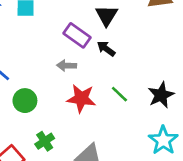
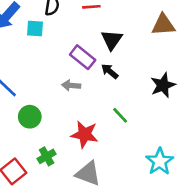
black star: (161, 95) -> (163, 85), moved
red star: (81, 98) -> (85, 134), moved

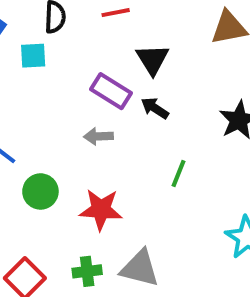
green line: (120, 115) -> (179, 174), turned 72
red star: (85, 134) -> (101, 210), moved
green cross: (47, 156) -> (87, 271), moved, turned 30

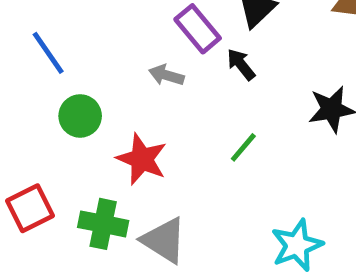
green cross: (87, 271) -> (103, 224), size x1.4

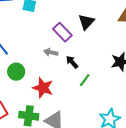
black arrow: (241, 64) -> (72, 62), moved

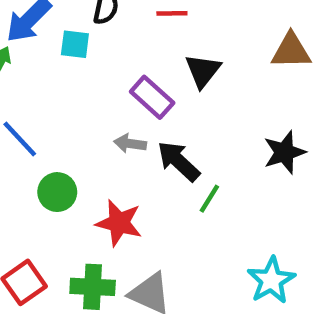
black arrow: (72, 62) -> (179, 161), size x1.5

